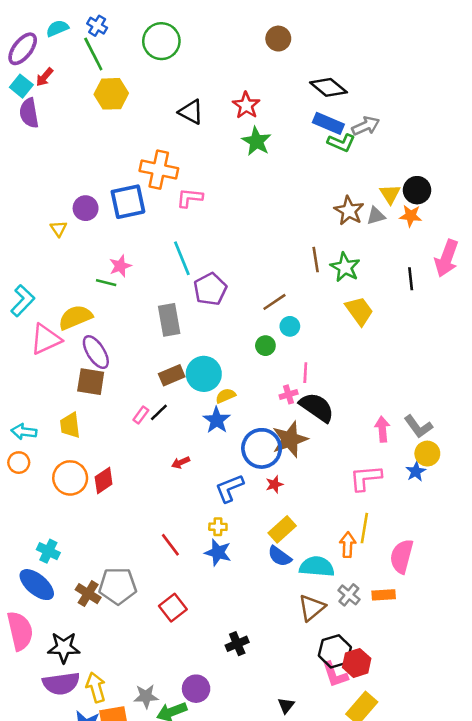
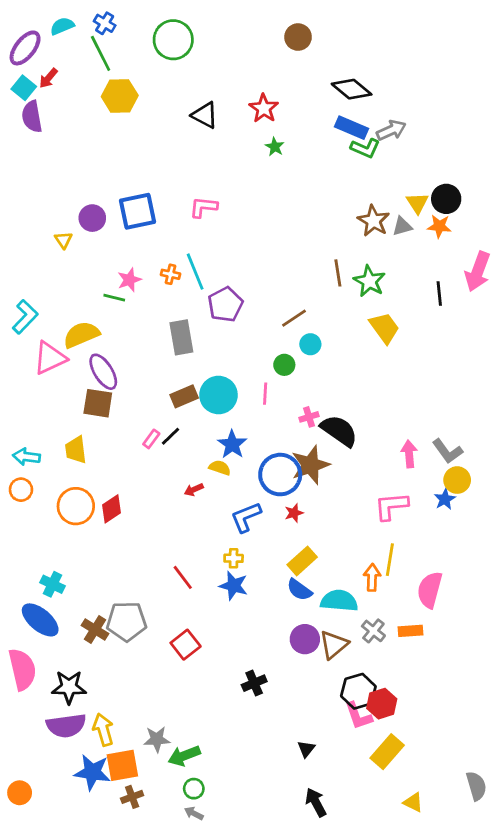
green star: (256, 141) -> (275, 147), size x0.6
orange cross: (159, 170) -> (170, 274), moved, size x0.5
pink line: (305, 373) -> (265, 394), moved
yellow semicircle: (226, 396) -> (220, 468), moved, turned 42
purple circle: (196, 689) -> (305, 639), moved

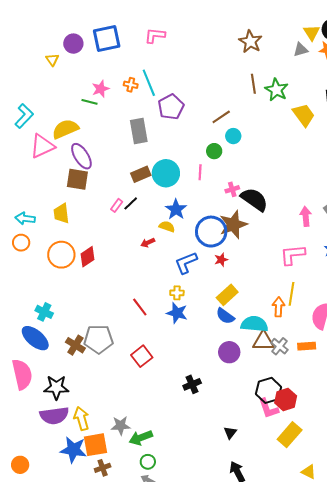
brown star: (373, 221) -> (250, 42), moved
yellow trapezoid: (384, 328) -> (304, 115), moved
brown triangle: (334, 645) -> (263, 341), moved, turned 40

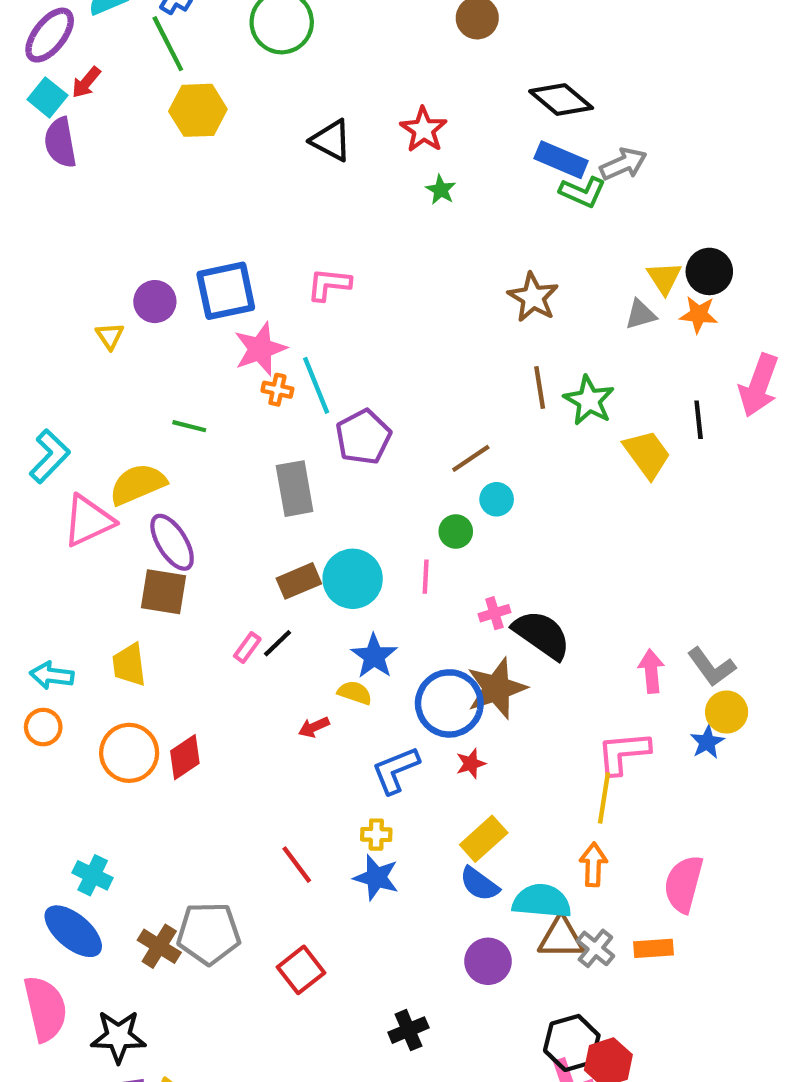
pink star: (101, 89) -> (260, 349), moved, size x1.4
yellow line: (292, 294) -> (604, 798), moved

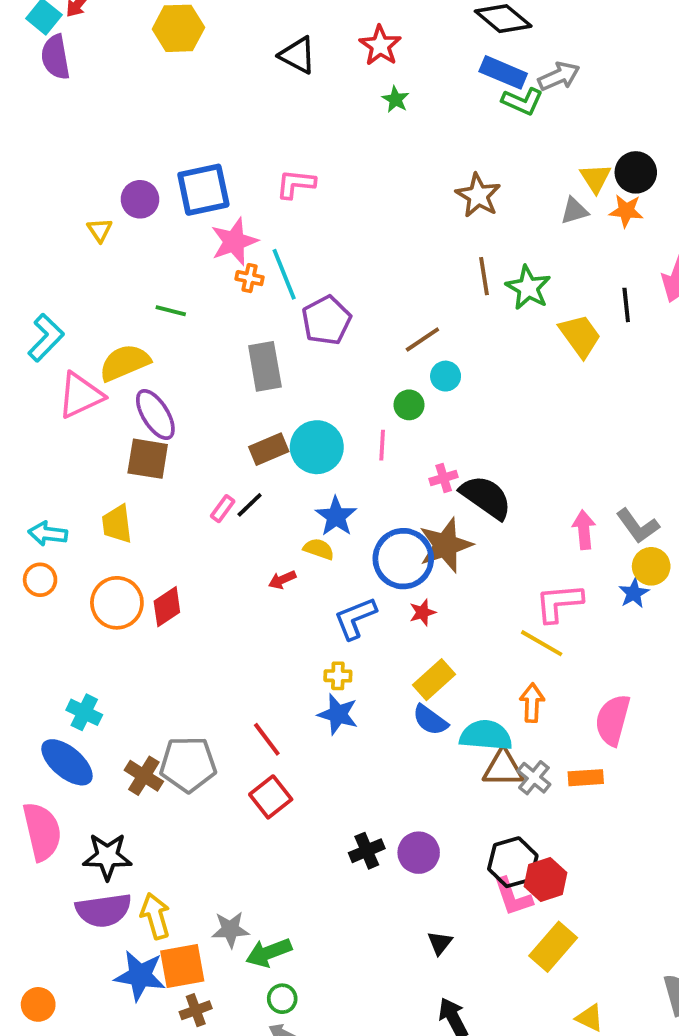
yellow line: (604, 798) -> (542, 643), turned -69
red line: (297, 865) -> (267, 739), moved
purple circle: (488, 961) -> (419, 853), moved

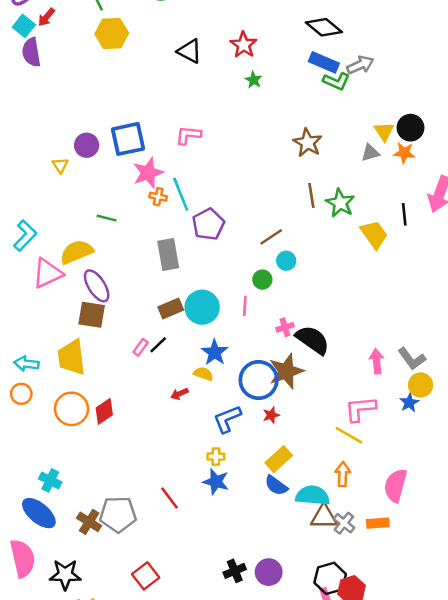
yellow trapezoid: (117, 524) -> (72, 357), size x1.4
red square: (271, 797) -> (146, 576), moved

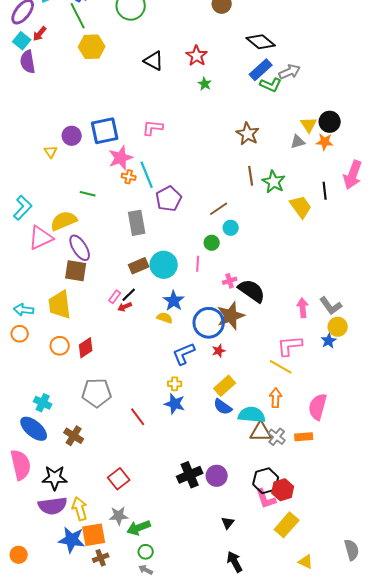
blue rectangle: (324, 62) -> (261, 70), turned -65
red arrow: (179, 394) -> (125, 307), moved
orange circle: (72, 409) -> (60, 346), size x0.7
gray pentagon: (118, 514) -> (97, 393), moved
black cross: (235, 571) -> (190, 475), size x1.4

